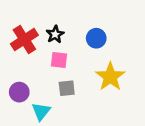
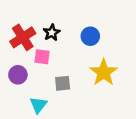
pink square: (59, 60) -> (42, 57), moved
purple circle: (19, 92) -> (18, 75), moved

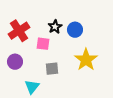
black star: (52, 33) -> (55, 27), moved
pink square: (42, 57) -> (43, 44), moved

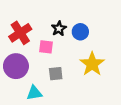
purple circle: (15, 62) -> (16, 66), size x1.5
cyan triangle: (32, 87) -> (34, 93), turned 42

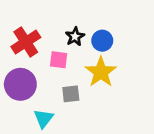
yellow star: (92, 64) -> (101, 72), moved
cyan triangle: (34, 93) -> (44, 118), turned -42

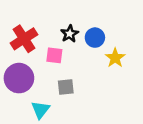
yellow star: (101, 72) -> (115, 58), moved, size x0.7

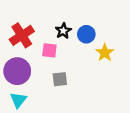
cyan triangle: (40, 110) -> (18, 100), moved

